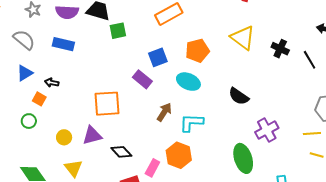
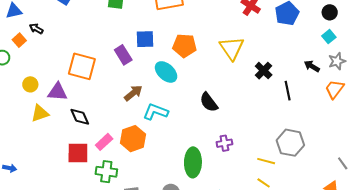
purple cross: (267, 130) -> (224, 143), size x0.7
yellow triangle: (73, 168) -> (40, 113), moved, turned 30

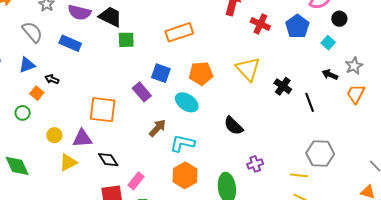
cyan square: (329, 37) -> (328, 43), moved
blue square: (145, 39) -> (161, 73), turned 30
orange hexagon: (133, 139) -> (185, 175), moved

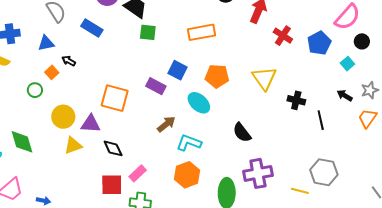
black cross: (283, 86) -> (296, 100), turned -30
purple rectangle: (142, 92) -> (156, 86), turned -30
yellow circle: (54, 135) -> (63, 117), size x1.5
purple cross: (255, 164) -> (258, 173), size x1.8

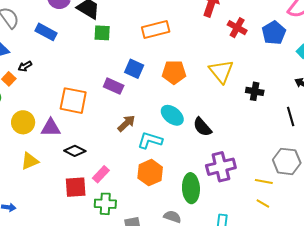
black arrow: (69, 61) -> (25, 66), turned -56
cyan ellipse: (199, 103) -> (172, 115), moved
black line: (321, 120) -> (291, 117), moved
yellow triangle: (73, 145) -> (30, 161), moved
black diamond: (113, 148) -> (75, 151), turned -35

